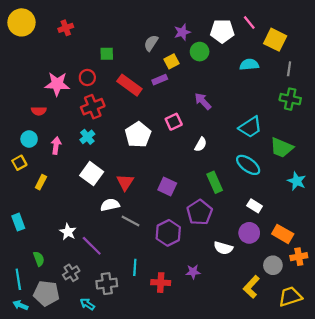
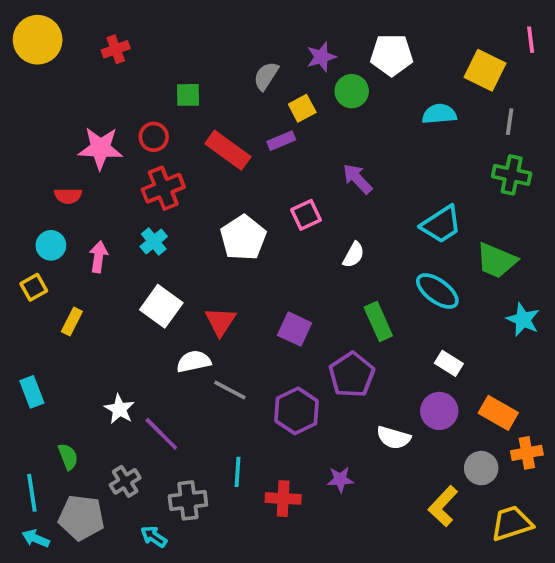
pink line: (249, 22) -> (531, 40), moved, turned 32

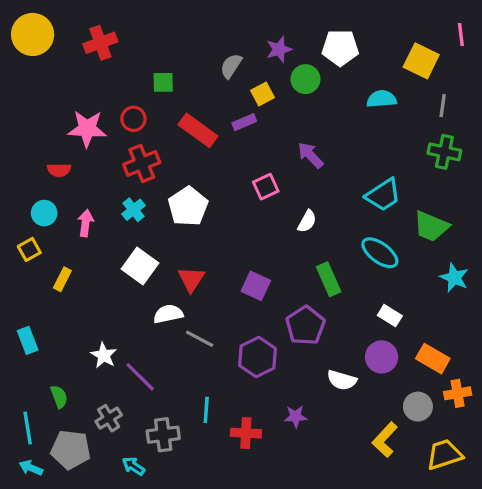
red cross: (116, 49) -> (100, 43), size x1.4
white pentagon: (243, 238) -> (188, 206), moved

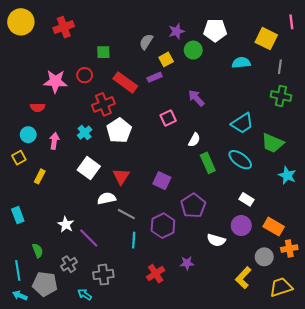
red cross: (142, 163) -> (103, 104), moved
green rectangle: (329, 279) -> (208, 163), moved
cyan line: (206, 410) -> (134, 240), moved
red cross: (246, 433) -> (156, 274), turned -36

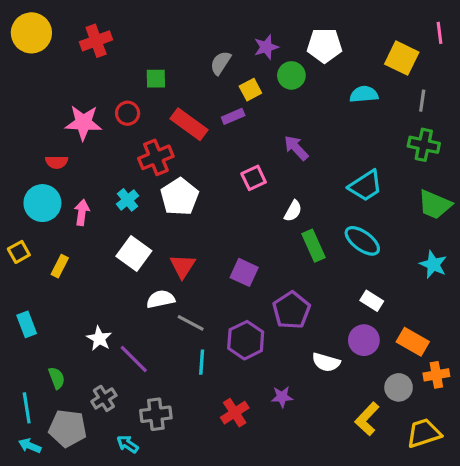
cyan circle: (28, 135) -> (42, 203), size x1.5
green trapezoid: (273, 143) -> (435, 205), moved
yellow square: (19, 158) -> (19, 252), moved

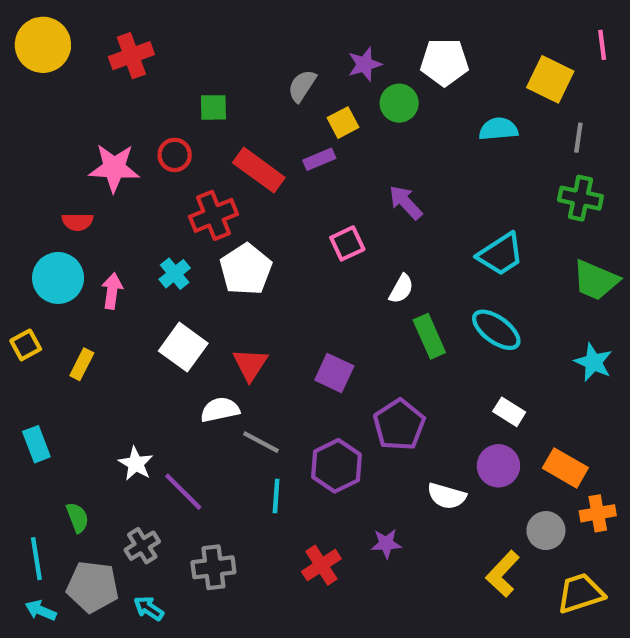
cyan arrow: (128, 444) -> (149, 608), moved

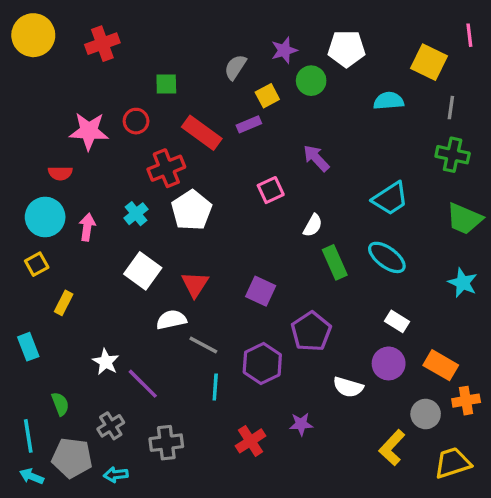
yellow square: (26, 345) -> (37, 264), moved
yellow rectangle: (82, 364) -> (64, 303), moved
cyan arrow: (149, 608) -> (116, 475), turned -40

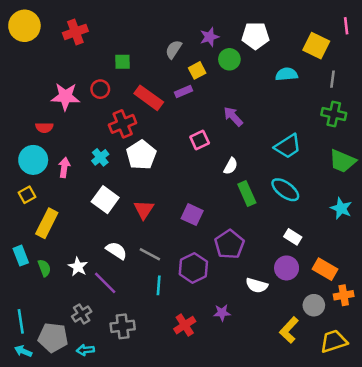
yellow rectangle: (64, 303) -> (47, 223), size x1.6
white semicircle: (171, 320) -> (116, 251), moved, turned 45
green semicircle: (60, 404) -> (44, 268), moved

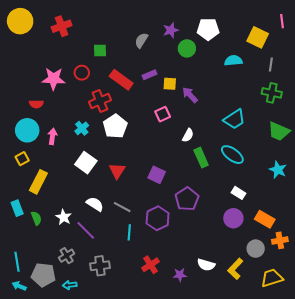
yellow square: (197, 70) -> (170, 84), moved, turned 32
white semicircle: (257, 285) -> (206, 265), moved
purple star: (222, 313) -> (180, 275), moved

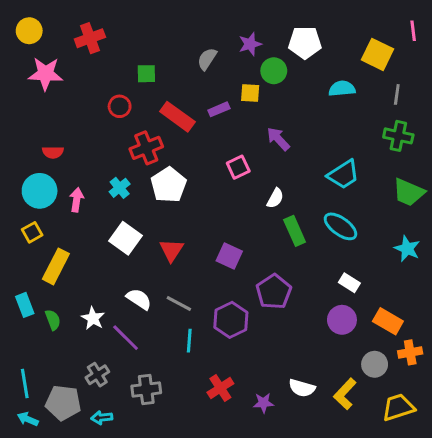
yellow circle: (20, 21) -> (29, 31), size x0.7
pink star: (53, 79) -> (45, 74), moved
yellow square: (170, 84) -> (250, 93), moved

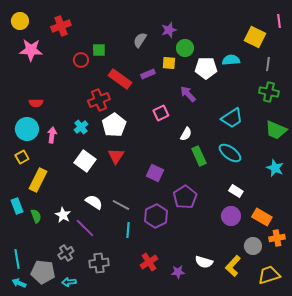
white pentagon: (305, 43) -> (206, 68), moved
red circle: (120, 106) -> (81, 60), moved
red triangle: (171, 250) -> (116, 156), moved

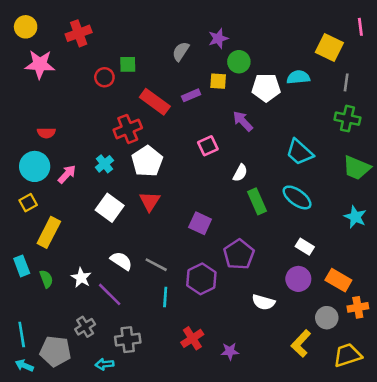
cyan trapezoid: (232, 118) -> (300, 152), turned 75
pink arrow: (52, 135) -> (67, 174), turned 35
white semicircle: (204, 262) -> (263, 302), moved
cyan arrow: (69, 282) -> (104, 364), moved

